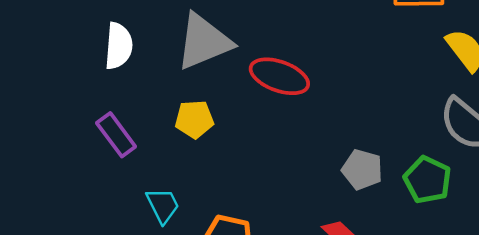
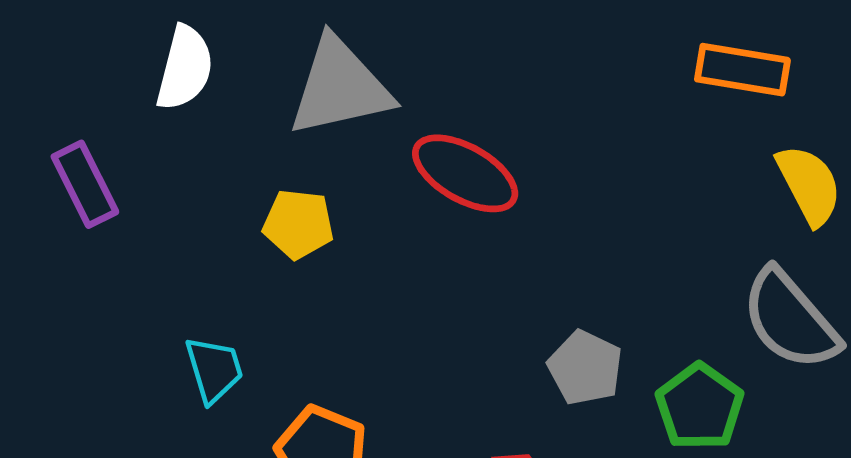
purple rectangle: (116, 135) -> (85, 184), moved

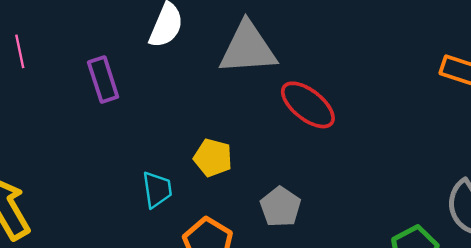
yellow pentagon: (298, 224) -> (213, 158), moved
gray pentagon: (585, 368) -> (280, 207), moved

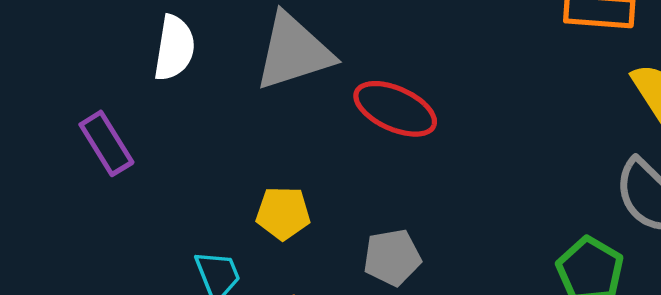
gray pentagon: (280, 207) -> (392, 257), turned -30

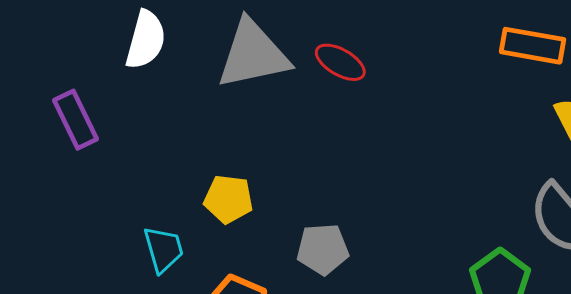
red ellipse: (395, 109) -> (340, 62), moved, size x0.7

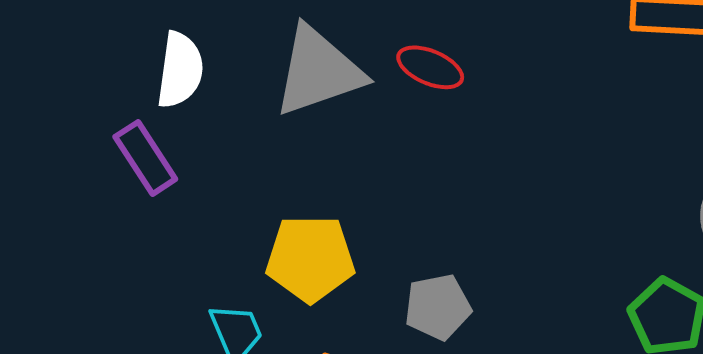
purple rectangle: (75, 120) -> (145, 158), moved
yellow pentagon: (228, 199) -> (310, 259), size x1.4

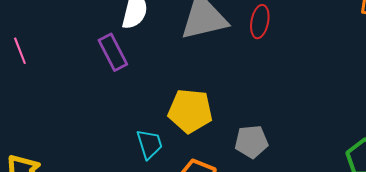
red ellipse: (430, 67) -> (260, 22), turned 72

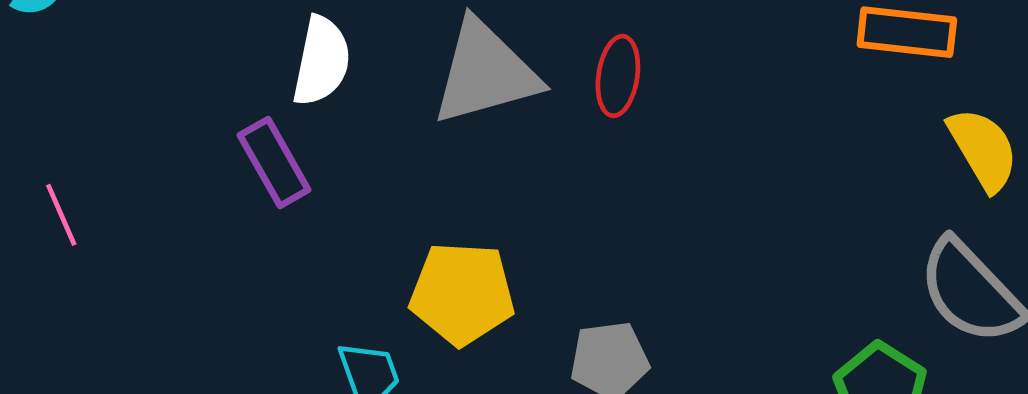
pink line: (20, 51) -> (61, 215), moved

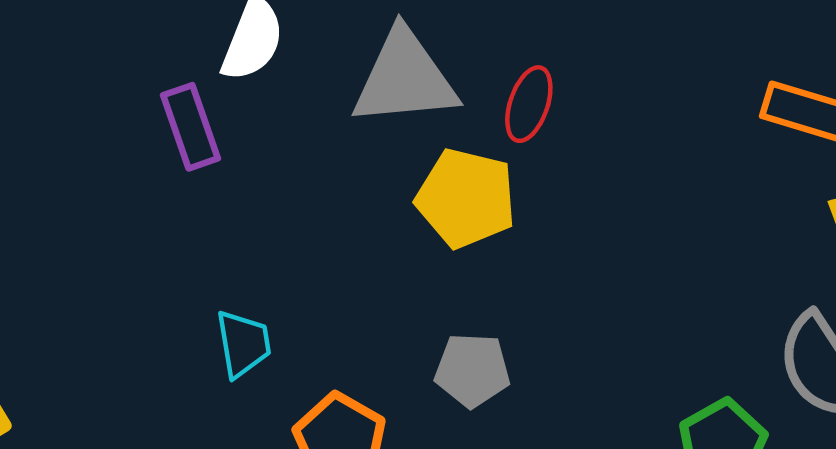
yellow pentagon: (462, 294) -> (466, 198), moved

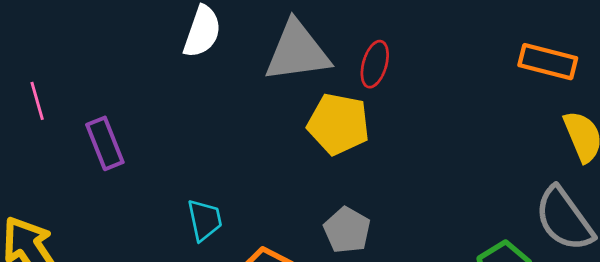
purple rectangle: (191, 127) -> (105, 143), moved
gray pentagon: (472, 370) -> (347, 230), turned 30

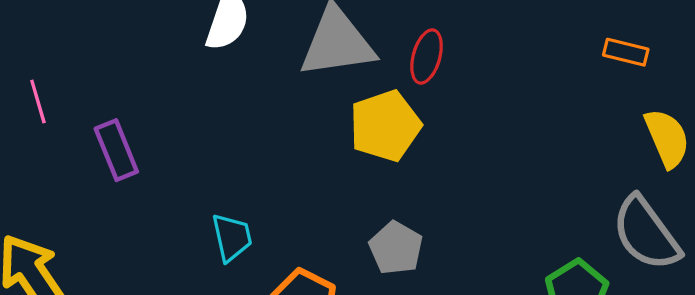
orange rectangle: (548, 62) -> (626, 52), size x0.7
yellow pentagon: (338, 124) -> (385, 126), turned -30

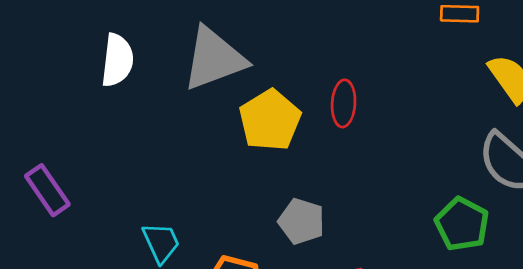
red ellipse: (427, 56) -> (344, 103), moved

